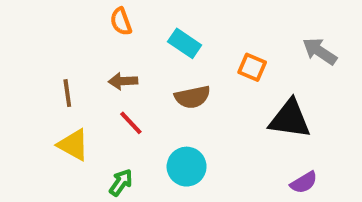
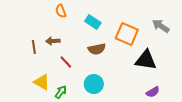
orange square: (252, 67) -> (127, 34), size x1.6
brown arrow: (123, 81) -> (53, 41), moved
yellow triangle: (73, 145) -> (42, 82), moved

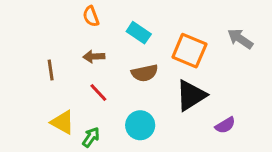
brown arrow: (53, 41) -> (94, 57), moved
black triangle: (146, 60) -> (191, 95), moved, turned -40
purple semicircle: (153, 92) -> (225, 125), moved

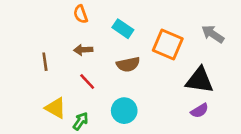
black triangle: (191, 95) -> (199, 80), moved, turned 40

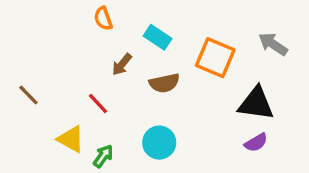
brown arrow: (83, 50) -> (122, 64), moved, turned -48
brown line: (45, 62) -> (28, 95), moved, turned -36
red line: (87, 82) -> (98, 103), moved

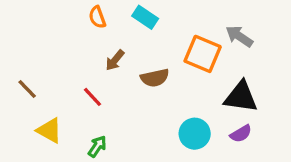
cyan rectangle: (158, 37) -> (145, 17), moved
gray arrow: (273, 44) -> (239, 36), moved
yellow triangle: (71, 139) -> (49, 130), moved
cyan circle: (159, 143) -> (195, 134), moved

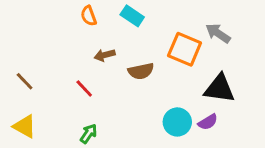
brown arrow: (115, 60) -> (105, 55), turned 36
yellow triangle: (49, 130) -> (25, 126), moved
purple semicircle: (241, 134) -> (208, 122), moved

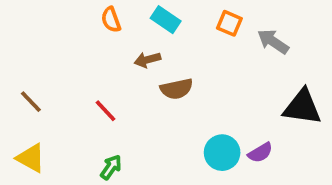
orange square: (185, 49) -> (229, 23), moved, size x0.6
brown arrow: (105, 55) -> (147, 60), moved
black triangle: (219, 89) -> (302, 107), moved

